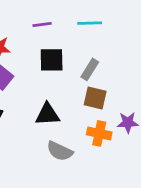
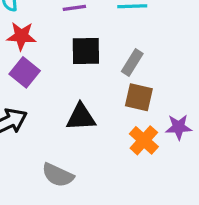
orange cross: (99, 133) -> (144, 140), turned 30
gray semicircle: (60, 151) -> (58, 175), moved

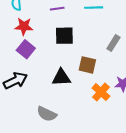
gray rectangle: (132, 62) -> (113, 43), moved
brown square: (139, 97) -> (87, 65), moved

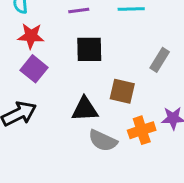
orange cross: (101, 92) -> (142, 130), turned 30
gray semicircle: (47, 114) -> (103, 141), moved

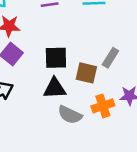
black square: (89, 49) -> (56, 58), moved
gray rectangle: (160, 60) -> (110, 58), moved

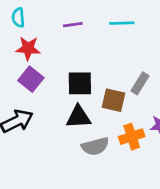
gray semicircle: (70, 115) -> (95, 146), turned -40

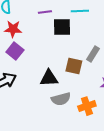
black square: (80, 83) -> (62, 27), moved
orange cross: (132, 137) -> (87, 106), moved

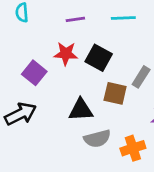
black square: (62, 27) -> (99, 58), moved, turned 30
red star: (13, 29) -> (66, 54), moved

